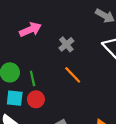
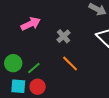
green line: (33, 78) -> (34, 68), turned 64

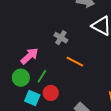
pink arrow: (31, 24) -> (29, 56), moved
cyan square: (18, 86) -> (32, 98), turned 35

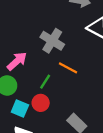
gray cross: (61, 38) -> (52, 41), size x1.5
green line: (42, 76) -> (45, 82), moved

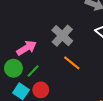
green line: (45, 82) -> (33, 71), moved

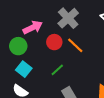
green line: (33, 71) -> (57, 70), moved
red circle: (41, 90) -> (54, 42), moved

